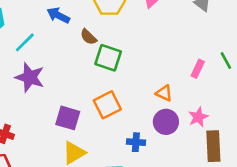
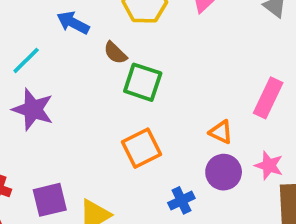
pink rectangle: (198, 69) -> (268, 98), size x1.5
pink star: (198, 117) -> (269, 166), turned -30
purple square: (68, 118) -> (50, 200), moved, turned -30
blue cross: (136, 142) -> (181, 200), turned -30

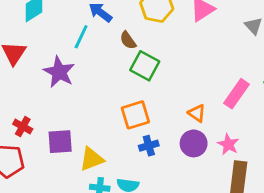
cyan line: (26, 60) -> (81, 37), moved, turned -30
blue cross: (181, 200) -> (149, 146), moved

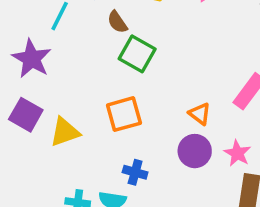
purple square: (60, 142) -> (26, 115), moved, turned 32
blue cross: (149, 146) -> (135, 172), moved, turned 30
yellow triangle: (92, 159) -> (65, 132), moved

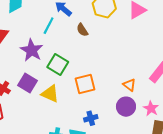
green square: (137, 54) -> (58, 64), moved
yellow triangle: (65, 132) -> (50, 94), turned 42
blue cross: (135, 172) -> (91, 118), turned -32

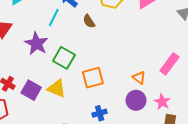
purple square: (27, 83) -> (31, 90), moved

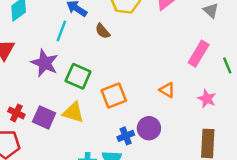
pink rectangle: (169, 64) -> (199, 54), moved
purple circle: (136, 100) -> (149, 128), moved
pink star: (162, 102) -> (207, 99), moved

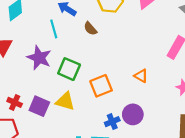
cyan line: (61, 31) -> (54, 29), turned -36
orange triangle: (167, 90) -> (141, 76), moved

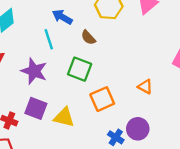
green square: (69, 69) -> (80, 69), moved
purple square: (39, 106) -> (36, 108), moved
blue cross: (112, 122) -> (116, 137), turned -32

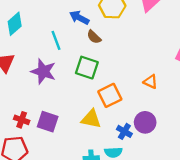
blue arrow: (62, 17) -> (79, 18), moved
purple square: (36, 108) -> (48, 122), moved
yellow triangle: (64, 117) -> (91, 119), moved

